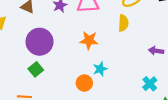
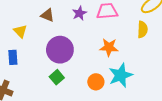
cyan star: (100, 69) -> (121, 75), size x1.6
orange circle: (84, 83) -> (96, 82), moved

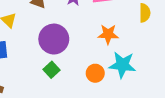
cyan star: (121, 75) -> (122, 65), turned 30

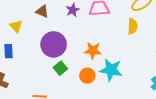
orange star: (108, 34) -> (93, 51), moved
green square: (51, 70) -> (60, 68), moved

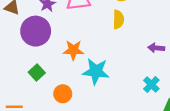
purple circle: (54, 44) -> (36, 31), moved
orange circle: (87, 76) -> (63, 94), moved

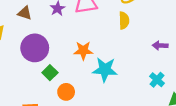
purple circle: (36, 31) -> (35, 48), moved
orange circle: (63, 94) -> (66, 92), moved

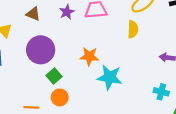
cyan cross: (157, 80) -> (161, 92), turned -32
orange circle: (66, 92) -> (60, 97), moved

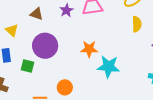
yellow semicircle: (133, 29) -> (137, 24), moved
green square: (54, 76) -> (27, 66), moved, turned -32

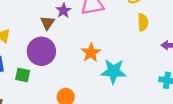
brown triangle: (37, 14) -> (47, 23), moved, turned 48
orange star: (89, 49) -> (91, 53), turned -30

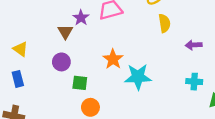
purple circle: (41, 51) -> (61, 62), size x0.6
green square: (23, 75) -> (80, 83), moved

